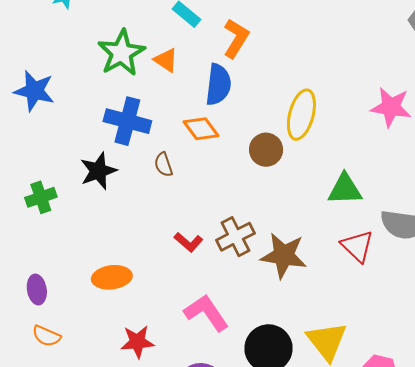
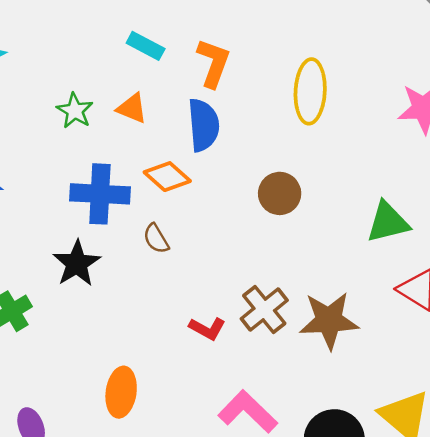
green star: (121, 53) -> (75, 111), size x0.6
yellow ellipse: (301, 115) -> (310, 91), moved
orange diamond: (201, 129) -> (167, 177), moved
orange ellipse: (112, 277) -> (121, 392), turned -63

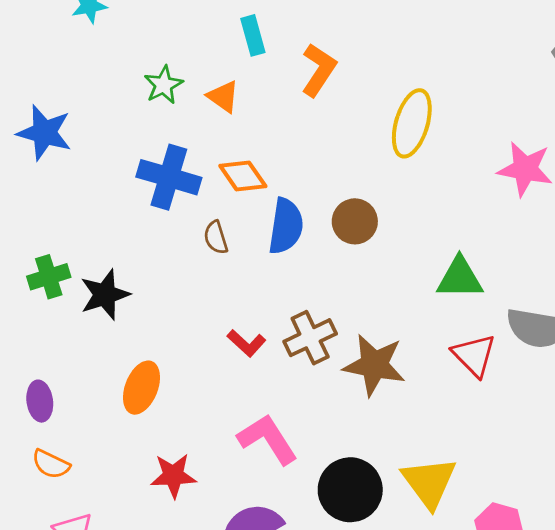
cyan rectangle: (146, 46) -> (253, 35), turned 33
blue semicircle: (203, 125) -> (286, 226), moved
black star: (77, 263) -> (105, 295), moved

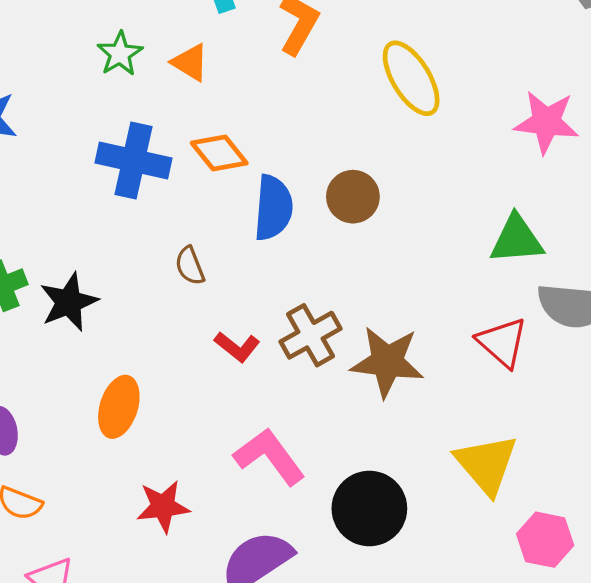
yellow ellipse: (412, 123) -> (411, 78), turned -44
brown semicircle: (216, 237) -> (190, 266), moved
green triangle: (460, 278) -> (517, 239), moved
yellow triangle: (429, 482) -> (486, 464), moved

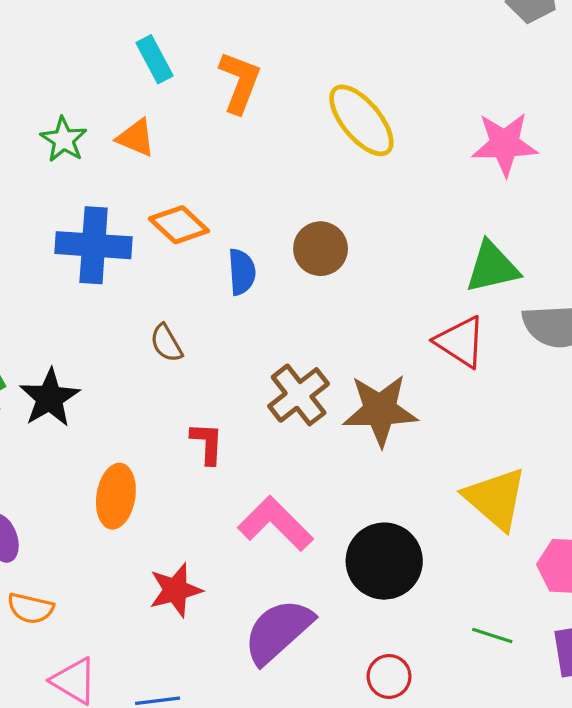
blue semicircle: (273, 208) -> (242, 272), size x0.7
red triangle: (502, 342) -> (461, 342), moved
red L-shape: (237, 347) -> (207, 443), moved, turned -117

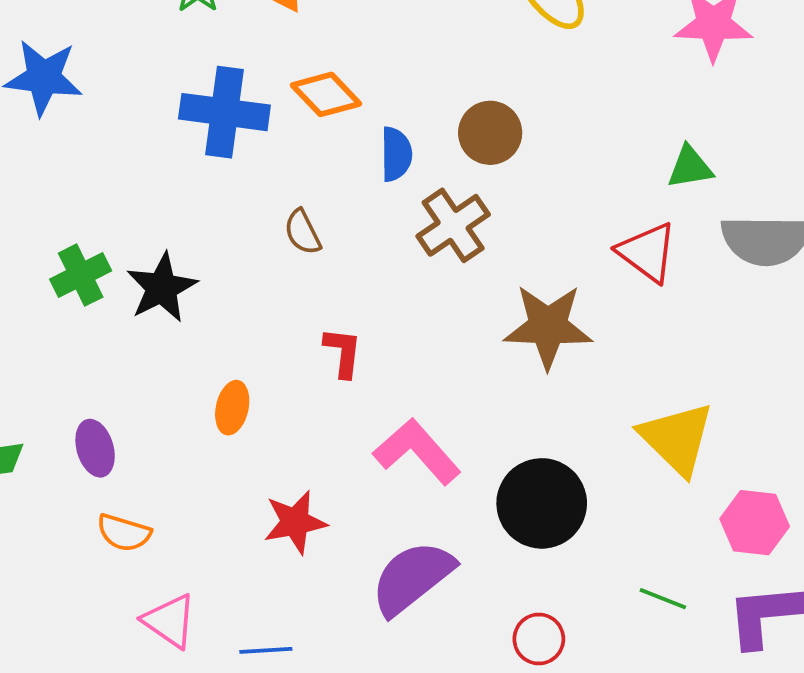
green triangle: (492, 267) -> (690, 167), size x0.7
brown cross: (299, 395) -> (453, 225), moved
orange ellipse: (116, 496) -> (232, 408), size x0.7

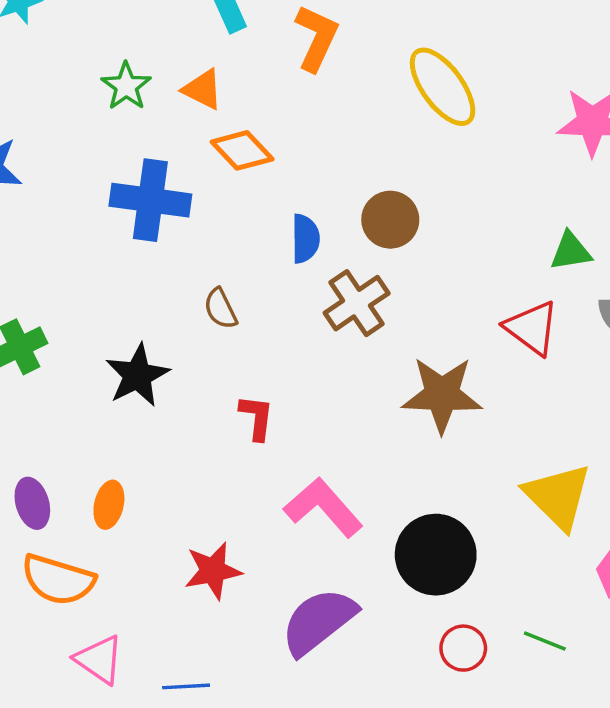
orange diamond: (326, 94) -> (242, 150), moved
black star: (162, 288) -> (137, 375), moved
orange ellipse: (232, 408) -> (109, 505), moved
orange semicircle: (124, 533) -> (58, 580), size x1.5
red circle: (539, 639) -> (463, 648), moved

